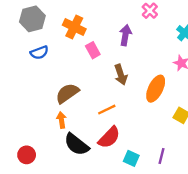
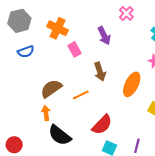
purple arrow: (125, 35) -> (104, 36), turned 144
orange line: (107, 110) -> (81, 95), moved
red semicircle: (109, 137) -> (102, 125), moved

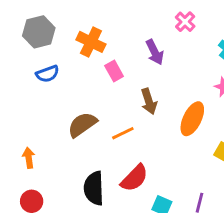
orange arrow: (46, 113) -> (29, 158), moved
red semicircle: (102, 125) -> (134, 178), moved
black semicircle: (60, 135) -> (94, 188), turned 50

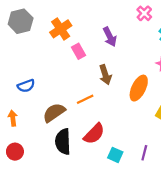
pink cross: (185, 22) -> (144, 13), moved
orange cross: (91, 42) -> (61, 29), turned 30
blue semicircle: (48, 74) -> (26, 86), moved
brown semicircle: (82, 125) -> (54, 113), moved

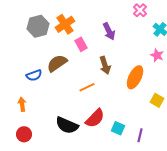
gray hexagon: (21, 21) -> (38, 26), moved
brown semicircle: (54, 113) -> (57, 63), moved
black semicircle: (63, 142) -> (67, 125), turned -65
cyan square: (115, 155) -> (118, 128), moved

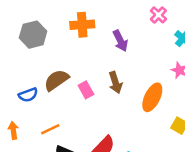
orange cross: (65, 24) -> (82, 25), moved, turned 30
pink rectangle: (81, 44) -> (86, 90), moved
orange line: (87, 87) -> (50, 129), moved

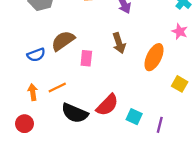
pink rectangle: (86, 90) -> (86, 58), moved, turned 35
orange arrow: (13, 130) -> (33, 92), moved

